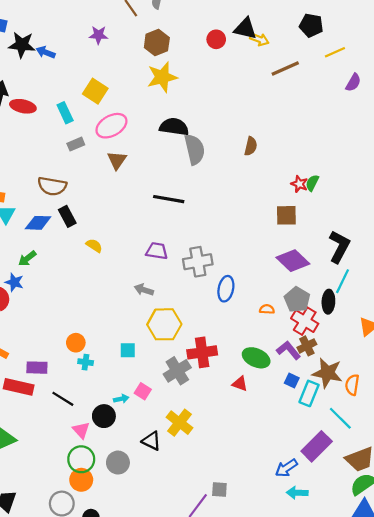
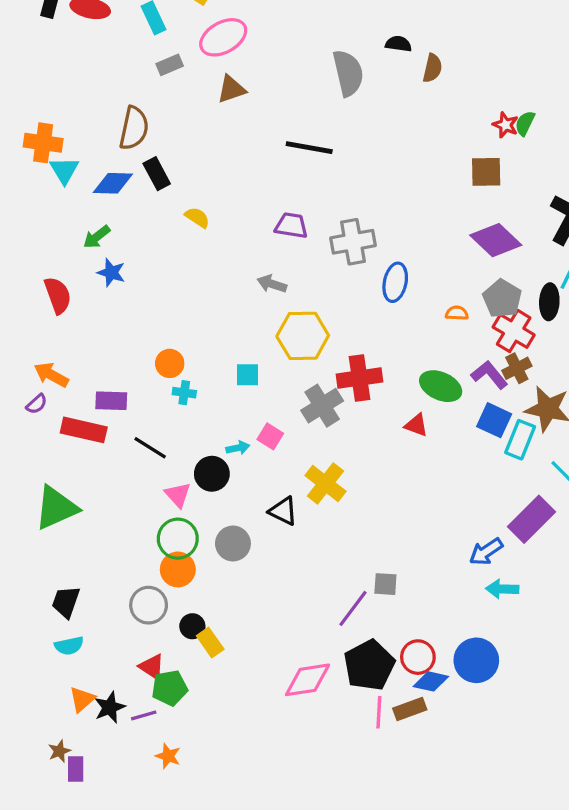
black semicircle: (174, 127) -> (398, 44), moved, size x0.6
brown triangle: (117, 160) -> (231, 89), turned 36
brown semicircle: (52, 186) -> (134, 128), turned -88
blue star: (14, 282) -> (111, 273), moved
blue square: (292, 380) -> (494, 420), size x1.5

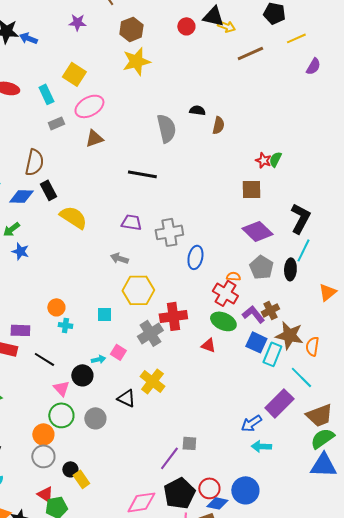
yellow semicircle: (197, 217) -> (73, 217), size x1.8
red cross: (514, 331) -> (225, 293), moved
orange circle: (178, 569) -> (43, 434), moved

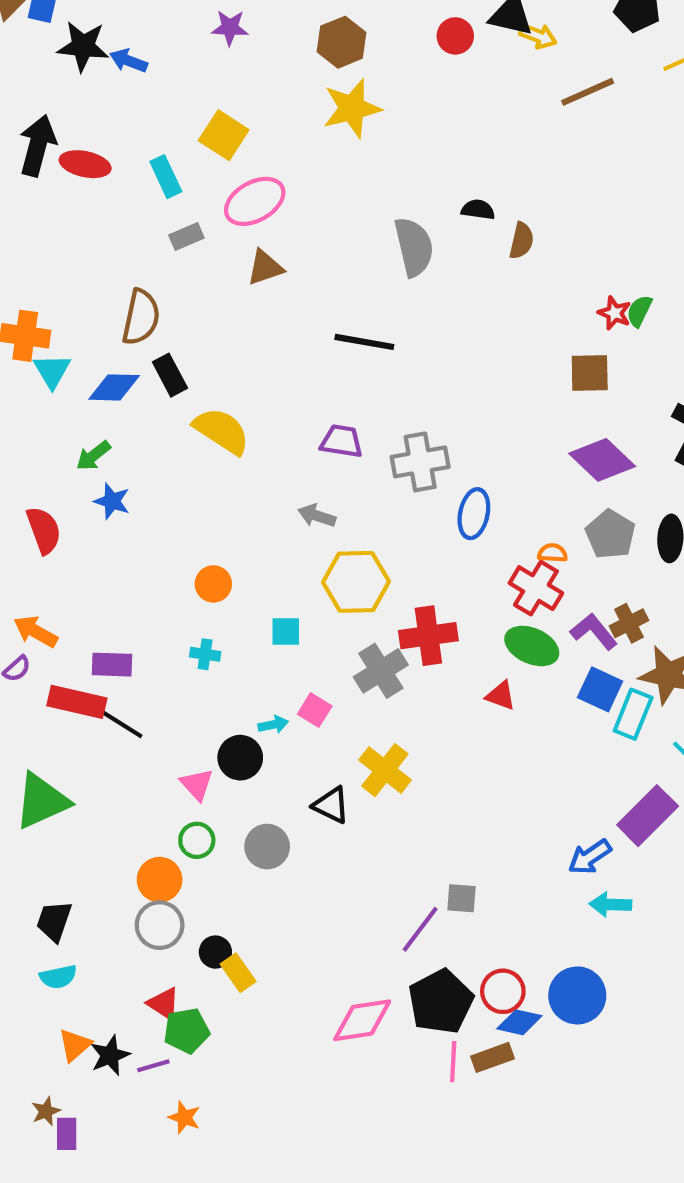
orange circle: (56, 307) -> (213, 584), moved
black line: (44, 359) -> (122, 725), moved
green circle: (61, 415) -> (197, 840), size x0.7

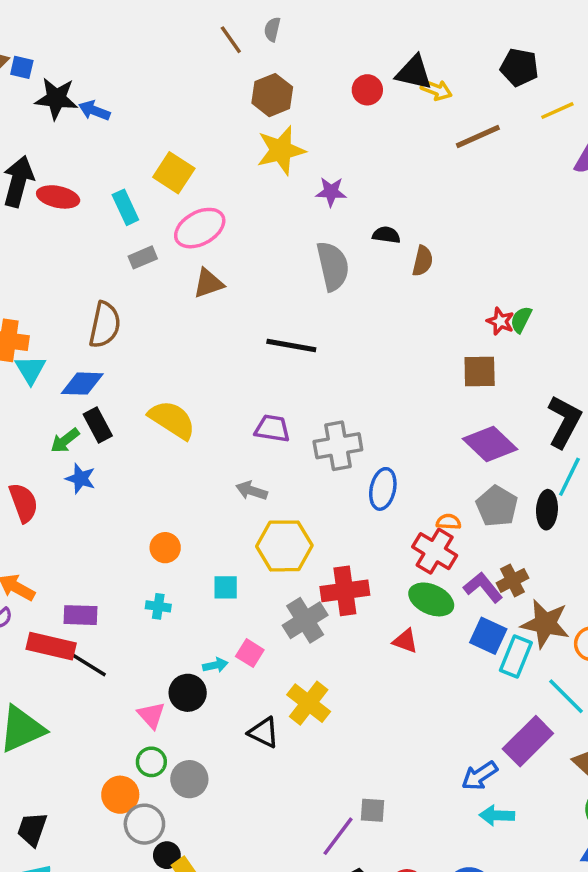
purple star: (230, 28) -> (331, 192), moved
black rectangle: (170, 375) -> (98, 425), moved
gray circle: (267, 847) -> (189, 779), moved
gray circle: (160, 925) -> (144, 824), moved

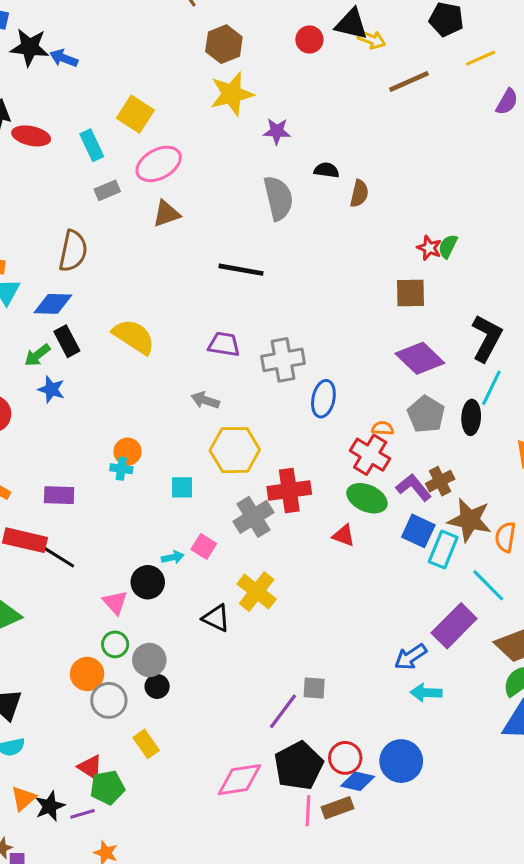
cyan cross: (158, 606) -> (121, 469), moved
purple rectangle: (81, 615) -> (59, 495), moved
black circle: (167, 855) -> (157, 686), moved

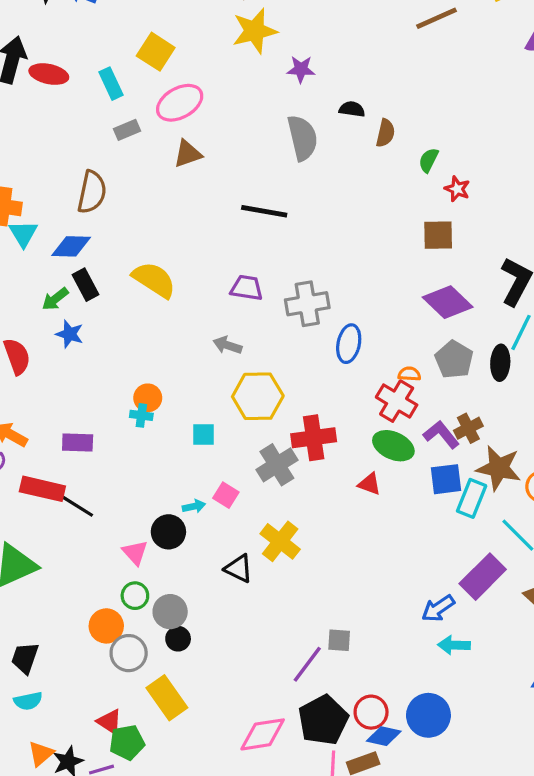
green semicircle: (448, 246) -> (428, 160), moved
blue square: (418, 531) -> (446, 479), turned -32
yellow rectangle: (146, 744) -> (167, 698), size x1.5

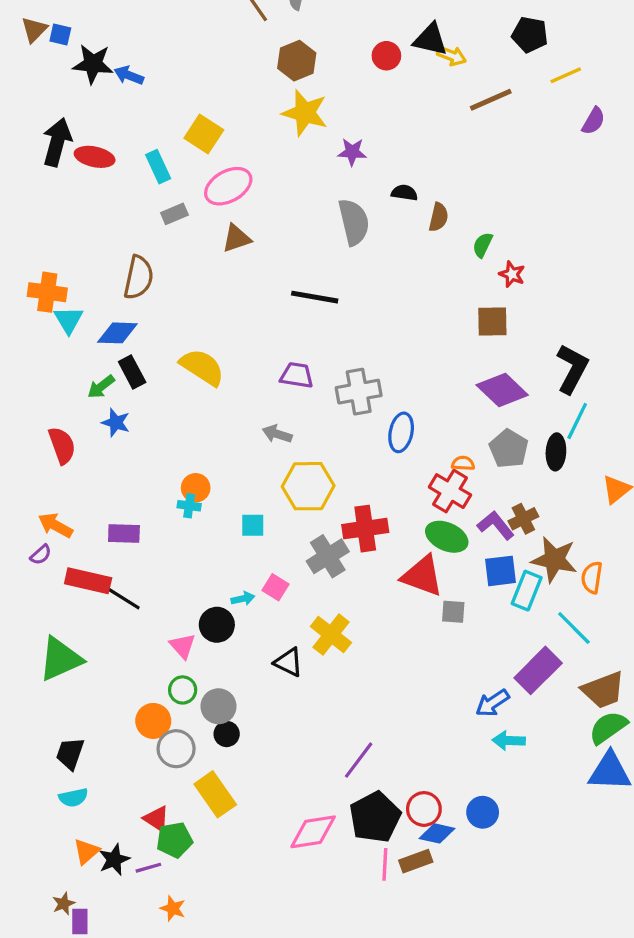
yellow star: (255, 31) -> (305, 113), turned 30
red triangle: (369, 484) -> (422, 576), size x1.8
gray square: (339, 640) -> (453, 612), moved
blue circle: (428, 715) -> (483, 812), size x0.7

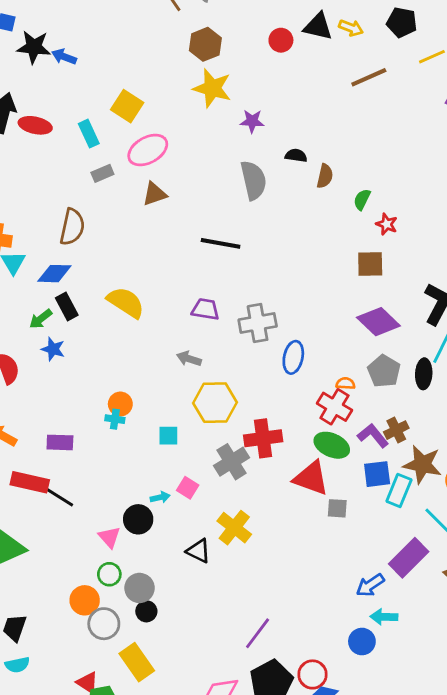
yellow arrow: (452, 56) -> (351, 28), moved
blue circle: (483, 812) -> (362, 642), moved

